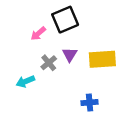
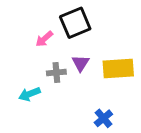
gray cross: (49, 63) -> (56, 73), turned 35
blue cross: (90, 102) -> (103, 118), turned -35

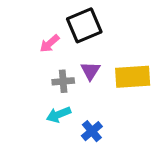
cyan arrow: (29, 94) -> (59, 115), moved
blue cross: (103, 118) -> (92, 131), moved

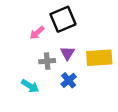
cyan arrow: (59, 115) -> (30, 86), moved, turned -126
blue cross: (92, 131) -> (69, 80), moved

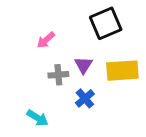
black square: (63, 19) -> (106, 23), moved
cyan arrow: (30, 86) -> (38, 118), moved

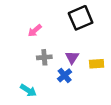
purple triangle: (83, 65) -> (72, 57), moved
yellow rectangle: (122, 71) -> (97, 64), moved, size x0.6

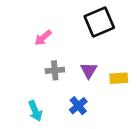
blue cross: (65, 75) -> (78, 106), moved
cyan arrow: (28, 90) -> (35, 111), turned 35

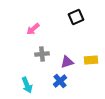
black square: (99, 22) -> (76, 17), size x0.7
purple triangle: (89, 70) -> (67, 62), moved, turned 40

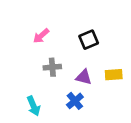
black square: (76, 17) -> (89, 40), moved
purple triangle: (67, 62) -> (84, 77), turned 32

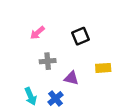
purple triangle: (84, 77) -> (71, 78), moved
blue cross: (75, 101) -> (56, 99), moved

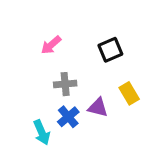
yellow rectangle: (103, 68) -> (129, 93), moved, turned 63
blue cross: (56, 99) -> (68, 117), moved

